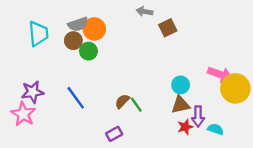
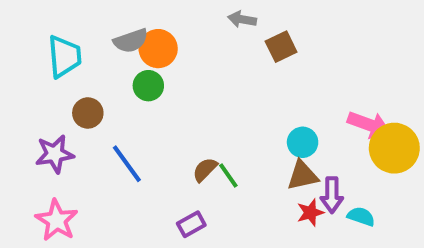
brown circle: (73, 41) -> (88, 113), moved
pink star: (23, 114) -> (57, 220), moved

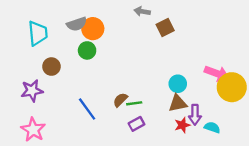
blue line: (127, 164) -> (87, 109), moved
green line: (228, 175) -> (134, 103), turned -63
purple rectangle: (191, 224) -> (136, 124), moved

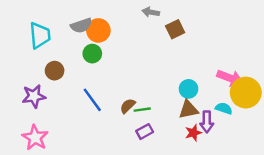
blue line: (87, 109) -> (92, 100), moved
cyan semicircle: (212, 127) -> (224, 108), moved

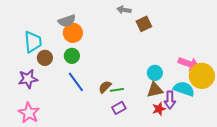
orange circle: (98, 30) -> (73, 33), moved
cyan trapezoid: (40, 35) -> (33, 42), moved
green circle: (92, 54) -> (72, 56), moved
cyan semicircle: (224, 108) -> (184, 89), size x1.5

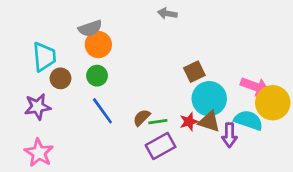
brown square: (144, 24) -> (194, 72), moved
cyan circle: (155, 73) -> (209, 99), size x1.6
brown triangle: (155, 90) -> (209, 122), turned 30
purple rectangle: (119, 108) -> (161, 146), size x1.5
red star: (159, 109) -> (189, 122), moved

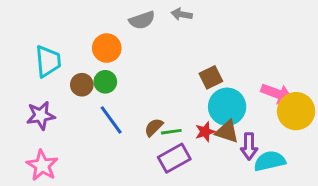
gray semicircle: (90, 28) -> (142, 20), moved
brown circle: (61, 78) -> (82, 85), moved
cyan semicircle: (248, 120) -> (270, 161), moved, turned -32

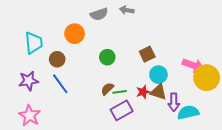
green circle: (105, 82) -> (107, 57), moved
cyan circle: (227, 107) -> (158, 75), size x0.7
blue line: (111, 120) -> (60, 84), moved

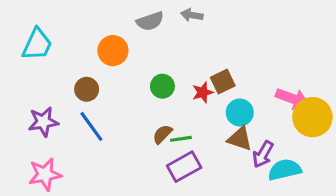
cyan trapezoid: (34, 43) -> (37, 44), moved, turned 30
red star: (143, 92) -> (203, 92), moved
purple arrow: (174, 102) -> (263, 154), turned 30
pink star: (30, 116) -> (45, 174), turned 30

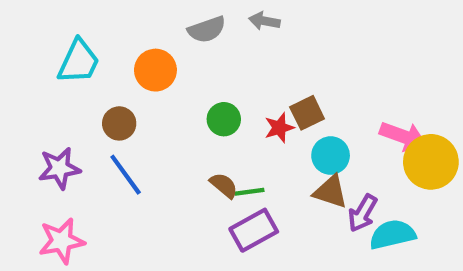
cyan trapezoid: (37, 44) -> (79, 62), moved
brown semicircle: (162, 134) -> (224, 185), turned 85

